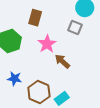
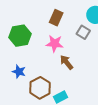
brown rectangle: (35, 18) -> (56, 18), moved
pink star: (47, 44) -> (55, 44), turned 30

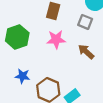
brown arrow: (67, 62) -> (86, 52), moved

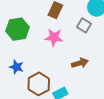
brown arrow: (86, 52) -> (80, 63), moved, turned 112

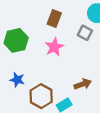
pink star: (54, 37) -> (54, 47), turned -30
brown arrow: (80, 63) -> (83, 84), moved

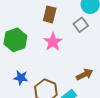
gray square: (85, 33) -> (81, 25), turned 32

